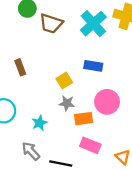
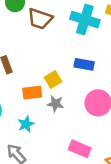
cyan cross: (93, 24) -> (85, 20), turned -32
orange rectangle: (84, 119) -> (32, 93), moved

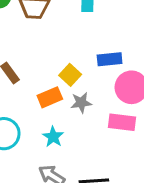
blue rectangle: (84, 64) -> (110, 59), moved
pink rectangle: (80, 149) -> (122, 122), moved

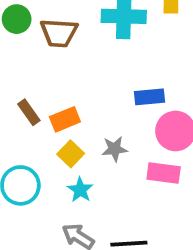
yellow square: (70, 75) -> (71, 154), moved
orange rectangle: (50, 97) -> (65, 119), moved

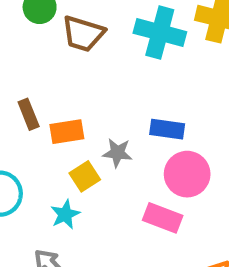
gray star: (115, 149) -> (117, 153), moved
yellow square: (71, 154) -> (85, 176), moved

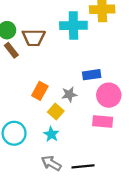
brown rectangle: (29, 114) -> (11, 50), moved
orange rectangle: (67, 132) -> (40, 91), turned -36

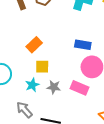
gray star: (69, 94) -> (54, 87), moved
yellow square: (56, 112) -> (42, 67), turned 32

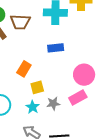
blue rectangle: (83, 45) -> (56, 48), moved
pink rectangle: (79, 88) -> (78, 98), turned -36

